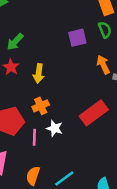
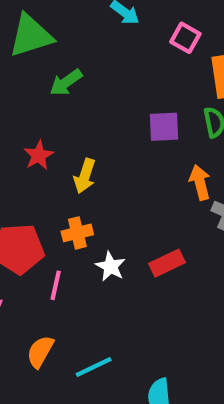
green arrow: (15, 42) -> (66, 82), moved
red rectangle: (94, 113) -> (167, 263), size x0.7
white star: (55, 128) -> (110, 266), moved

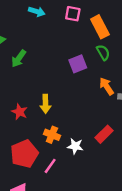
red star: (39, 155) -> (20, 112), moved
orange cross: (77, 233) -> (52, 135), turned -35
pink line: (56, 285) -> (50, 166), turned 42

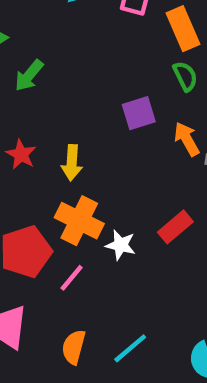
purple square: (78, 64) -> (139, 113), moved
red star: (20, 112) -> (21, 154), moved
orange cross: (52, 135) -> (79, 221), size x1.5

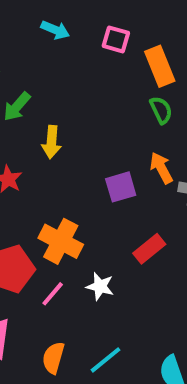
purple square: (139, 113) -> (121, 187), moved
yellow arrow: (72, 163) -> (51, 142), moved
white star: (121, 245) -> (100, 286), moved

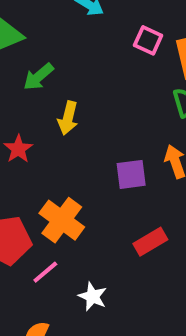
pink square: (116, 39) -> (148, 40), moved
white star: (100, 286) -> (93, 296), moved

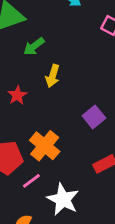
purple square: (131, 174) -> (94, 117), turned -35
white star: (93, 296) -> (63, 199), size x1.6

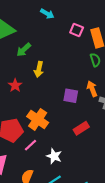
purple square: (94, 117) -> (71, 96), turned -35
white star: (63, 199) -> (54, 156), size x0.7

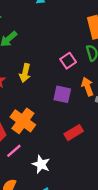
pink square: (77, 30) -> (68, 61), moved, turned 32
yellow arrow: (39, 69) -> (25, 73), moved

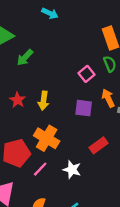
yellow arrow: (25, 73) -> (43, 101), moved
white star: (41, 164) -> (72, 170), moved

